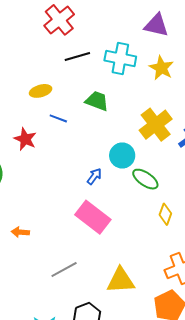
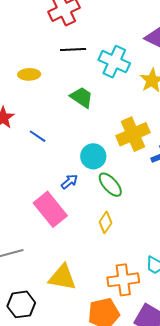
blue line: (58, 118) -> (38, 136), moved
blue arrow: (94, 176) -> (69, 182), moved
yellow diamond: (165, 214) -> (105, 222), moved

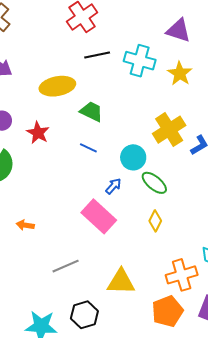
yellow ellipse: (29, 74) -> (57, 86), size x1.6
green trapezoid: (82, 97) -> (91, 112), moved
blue line: (38, 136) -> (88, 148), moved

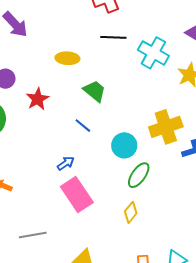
yellow ellipse: (57, 86) -> (67, 58), size x0.7
green ellipse: (154, 183) -> (139, 175), turned 72
blue arrow: (113, 186) -> (66, 163), moved

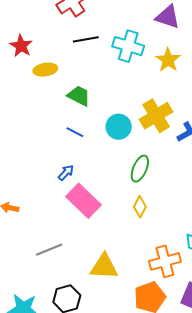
red star: (38, 99) -> (21, 46), moved
cyan circle: (124, 145) -> (119, 127), moved

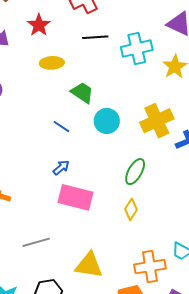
red star: (21, 46) -> (39, 25), moved
cyan cross: (128, 46) -> (137, 48), turned -36
cyan circle: (119, 127) -> (107, 121), moved
blue line: (75, 132) -> (61, 127), moved
pink rectangle: (84, 201) -> (76, 197), turned -36

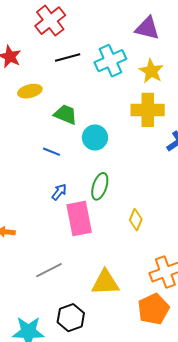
yellow cross: (157, 121) -> (148, 110), moved, turned 36
green ellipse: (135, 172) -> (100, 186), moved
pink rectangle: (76, 197) -> (79, 219), turned 76

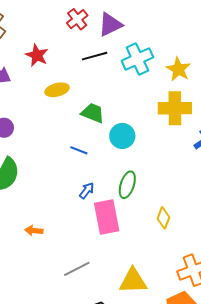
red cross: (50, 21) -> (77, 19), size x0.7
purple triangle: (147, 28) -> (110, 25), moved, turned -40

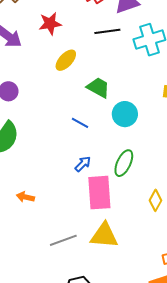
red star: (37, 55) -> (50, 23), turned 30
yellow ellipse: (57, 90) -> (66, 60), turned -40
yellow triangle: (133, 281) -> (104, 235), moved

